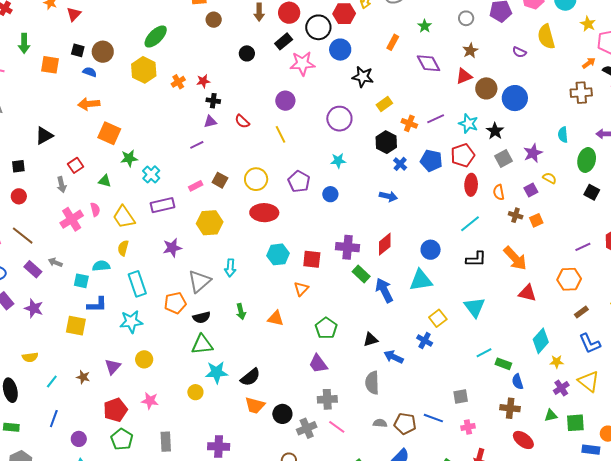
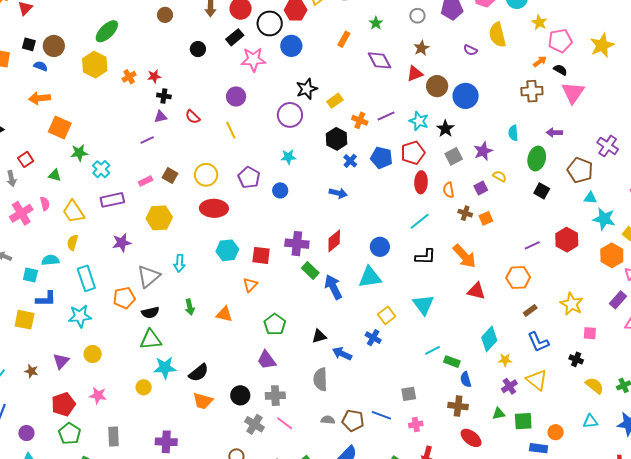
black star: (363, 77) -> (307, 89), moved, turned -30
black circle: (282, 414) -> (240, 395), moved
gray cross: (307, 428) -> (254, 424), turned -36

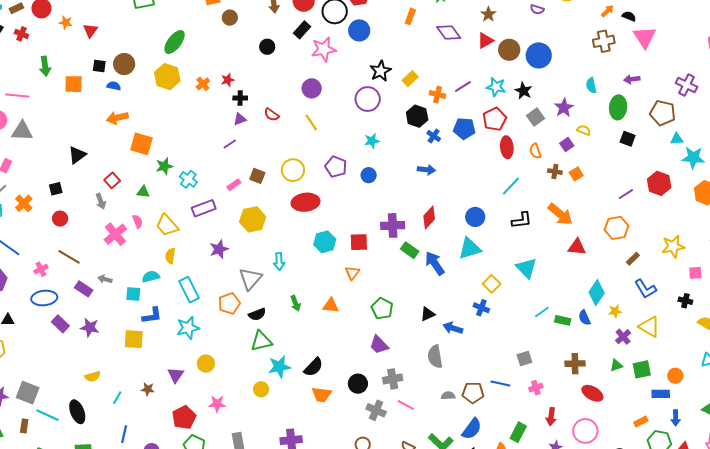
yellow star: (572, 304) -> (673, 247), turned -30
blue semicircle: (466, 379) -> (584, 318), moved

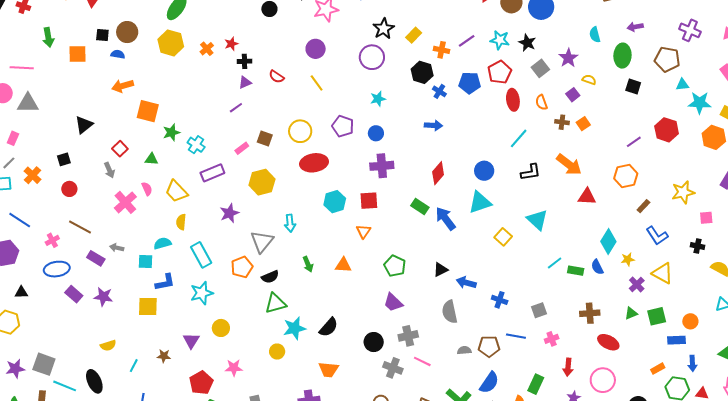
purple cross: (393, 225) -> (382, 166), moved
blue cross: (481, 308) -> (500, 300), moved
orange trapezoid: (322, 395) -> (329, 370), moved

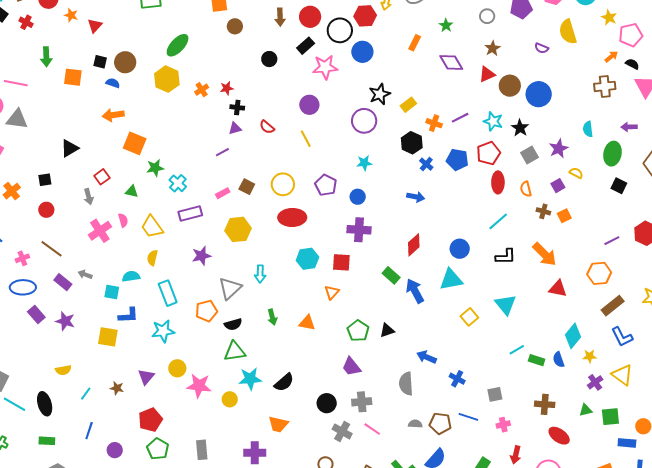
brown rectangle: (643, 206) -> (613, 306), size x1.6
black triangle: (441, 270) -> (387, 330), moved
pink star: (234, 368) -> (199, 386), moved, size x1.4

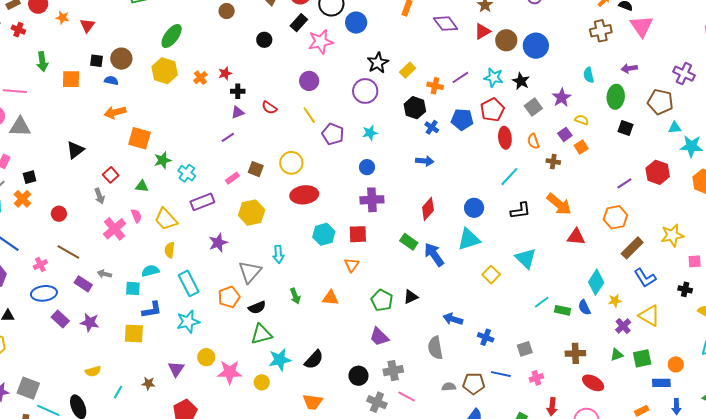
black square: (45, 180) -> (30, 177), moved
purple pentagon: (326, 185) -> (333, 134), moved
orange square: (564, 216) -> (581, 147), moved

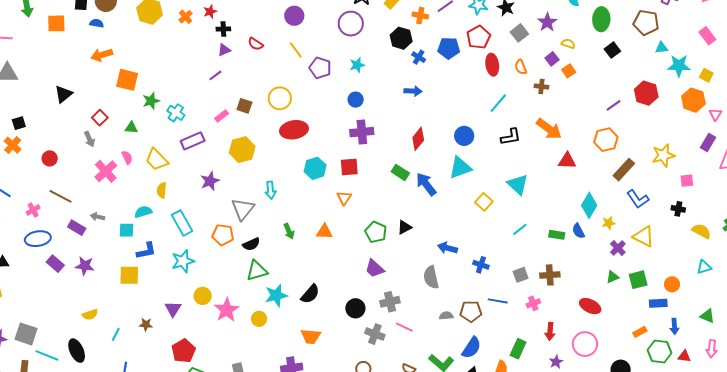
black square: (626, 128) -> (612, 50), turned 35
orange pentagon: (229, 297) -> (223, 235), turned 30
cyan line: (542, 302) -> (520, 229), moved
brown cross: (575, 353) -> (550, 275), moved
pink star: (230, 372) -> (227, 310), turned -30

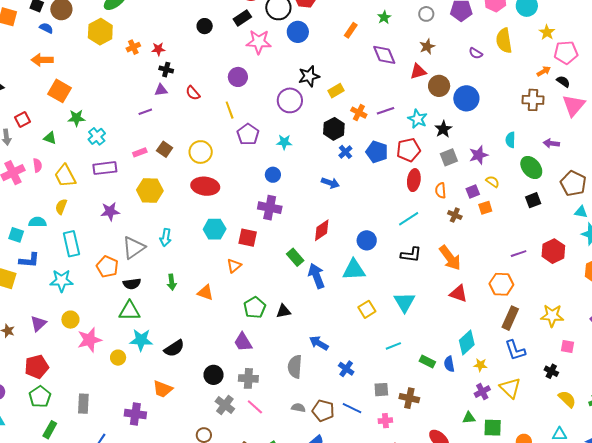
green ellipse: (601, 19) -> (531, 168), turned -60
brown rectangle: (624, 170) -> (510, 318), turned -35

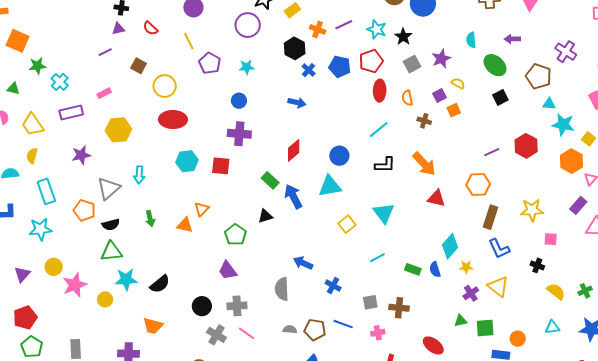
brown square: (165, 149) -> (139, 66), moved
orange triangle: (234, 266) -> (202, 209), moved
black triangle: (283, 311) -> (265, 216), moved

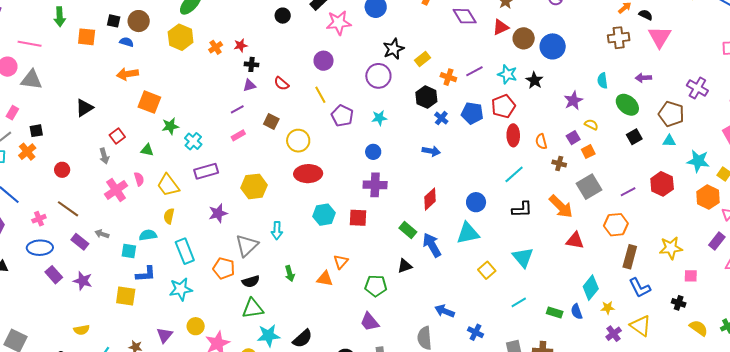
gray square: (412, 64) -> (589, 187), moved, size x1.4
pink rectangle: (104, 93) -> (238, 135), moved
cyan triangle: (549, 104) -> (669, 141), moved
green pentagon: (235, 235) -> (376, 286), turned -30

